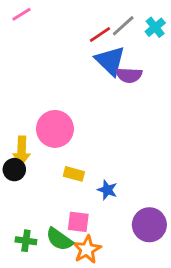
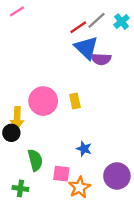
yellow rectangle: (74, 174) -> (75, 101), moved, turned 63
green semicircle: (59, 239) -> (35, 160), moved, turned -140
orange star: (87, 249) -> (79, 187), moved

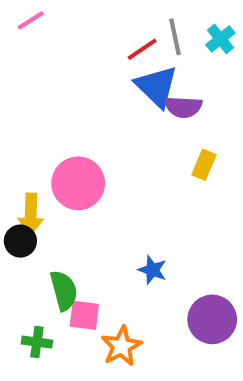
gray line: (96, 20) -> (175, 37), turned -60
yellow rectangle: (75, 101) -> (204, 165), moved, turned 35
pink square: (61, 174) -> (84, 315), moved
orange star: (79, 187) -> (121, 346), moved

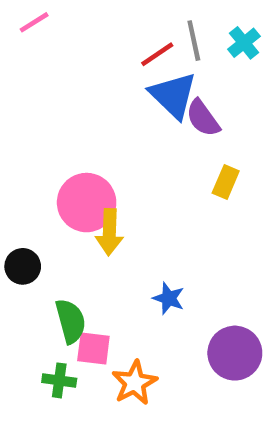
purple semicircle: (183, 107) -> (203, 118), turned 51
yellow arrow: (31, 214) -> (109, 232), moved
green cross: (37, 342) -> (59, 380), moved

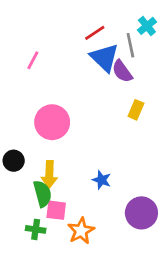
pink line: (34, 22) -> (33, 60), moved, turned -30
gray line: (194, 41) -> (130, 45), moved
yellow arrow: (109, 232) -> (49, 174), moved

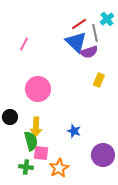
red line: (95, 33) -> (79, 24), moved
purple semicircle: (122, 71) -> (89, 52), turned -72

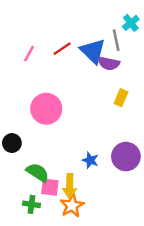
red line: (79, 24) -> (62, 49), moved
purple semicircle: (89, 52) -> (109, 63), turned 30
yellow arrow: (36, 127) -> (70, 186), moved
green semicircle: (31, 141) -> (38, 172), turned -42
purple circle: (103, 155) -> (126, 157), moved

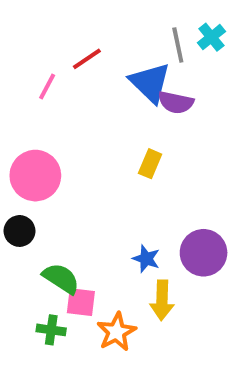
gray line: (116, 40) -> (178, 45), moved
red line: (62, 49) -> (87, 59), moved
yellow rectangle: (121, 98) -> (150, 164), moved
pink circle: (46, 109) -> (35, 176), moved
yellow arrow: (70, 186) -> (162, 300), moved

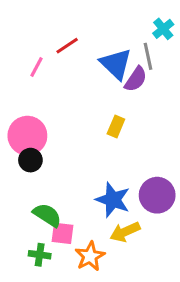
gray line: (178, 45) -> (148, 56), moved
purple semicircle: (176, 102) -> (136, 79), turned -68
black circle: (20, 231) -> (30, 160), moved
blue star: (146, 259) -> (113, 200), size x1.6
yellow arrow: (162, 300) -> (125, 232), turned 64

